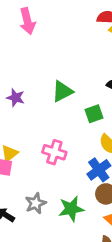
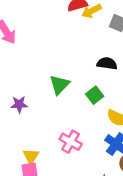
pink cross: (54, 152) -> (71, 142), turned 30

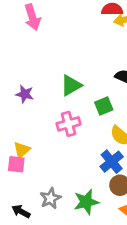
pink cross: (71, 142) -> (69, 124), moved, turned 30

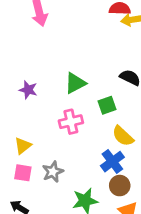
pink square: (16, 164) -> (23, 173), moved
gray star: (50, 198) -> (53, 172), moved

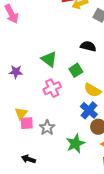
green triangle: (75, 83) -> (49, 59), turned -42
pink square: (23, 173) -> (27, 123), moved

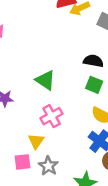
green square: (76, 70) -> (94, 85), moved, turned -32
yellow triangle: (21, 113) -> (36, 141), moved

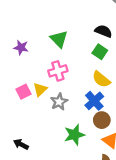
pink square: (22, 162) -> (23, 92), moved, turned -32
gray star: (48, 166) -> (59, 102), moved

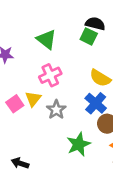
green square: (100, 52) -> (89, 36), moved

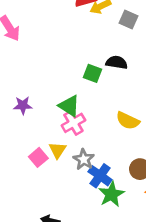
green square: (89, 36) -> (92, 73), moved
green triangle: (47, 39) -> (69, 106), moved
blue cross: (96, 103) -> (100, 176), moved

